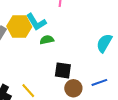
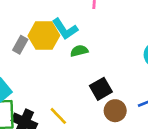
black square: (63, 70) -> (101, 89), turned -36

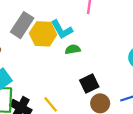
gray rectangle: (20, 45) -> (22, 25), moved, size x1.6

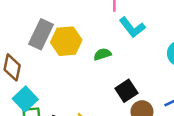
cyan L-shape: (62, 30) -> (132, 27), moved

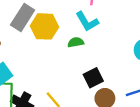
cyan L-shape: (132, 27) -> (87, 21), moved

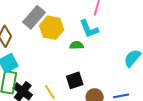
black square: (93, 78) -> (75, 80), moved

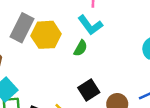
green semicircle: (77, 45) -> (80, 48), turned 136

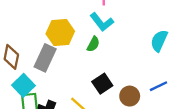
gray rectangle: (22, 28) -> (45, 58), moved

